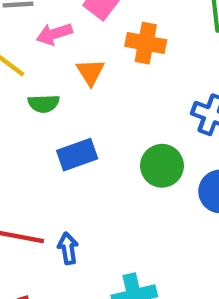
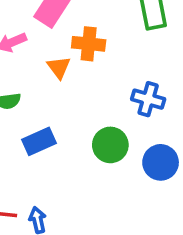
orange triangle: (90, 72) -> (59, 67), moved

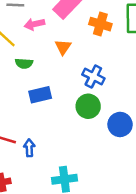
orange cross: (89, 44) -> (100, 24), moved
blue cross: (148, 99) -> (93, 76), moved

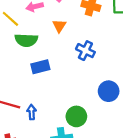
green semicircle: (24, 63) -> (26, 40), size x1.5
green circle: (88, 106) -> (76, 116), moved

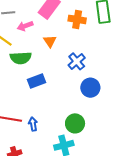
blue cross: (85, 51) -> (77, 61), turned 30
blue circle: (109, 91) -> (90, 88), moved

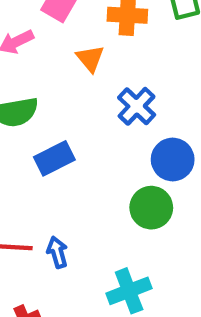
orange triangle: (50, 41) -> (90, 58), moved
green circle: (75, 123) -> (151, 208), moved

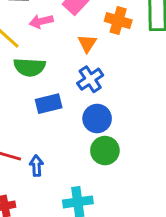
blue cross: (137, 106) -> (90, 79), moved
blue circle: (173, 159) -> (97, 119), moved

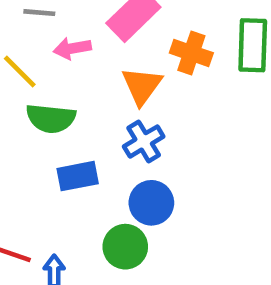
orange triangle: (87, 43) -> (142, 86), size x1.4
green circle: (105, 151) -> (125, 247), moved

